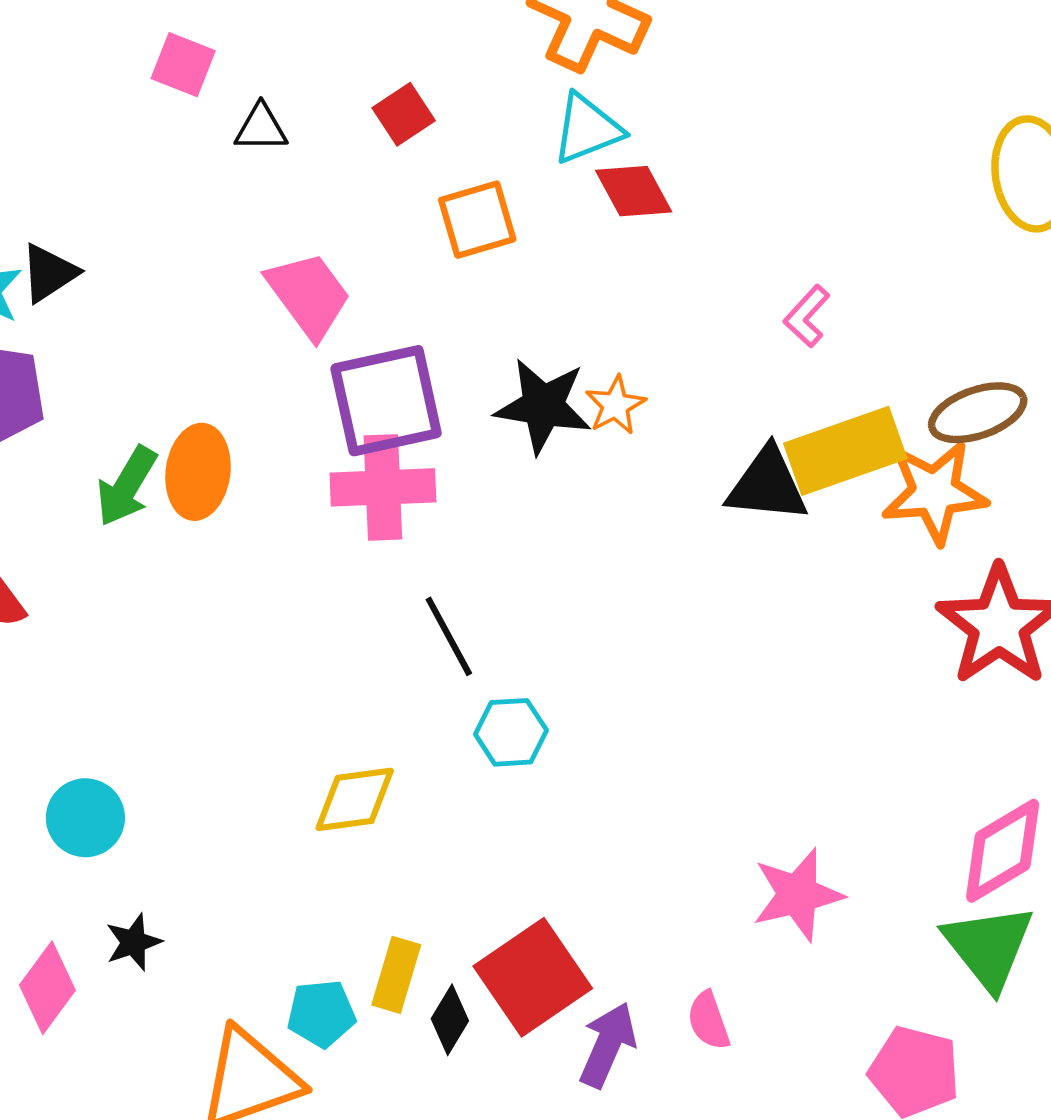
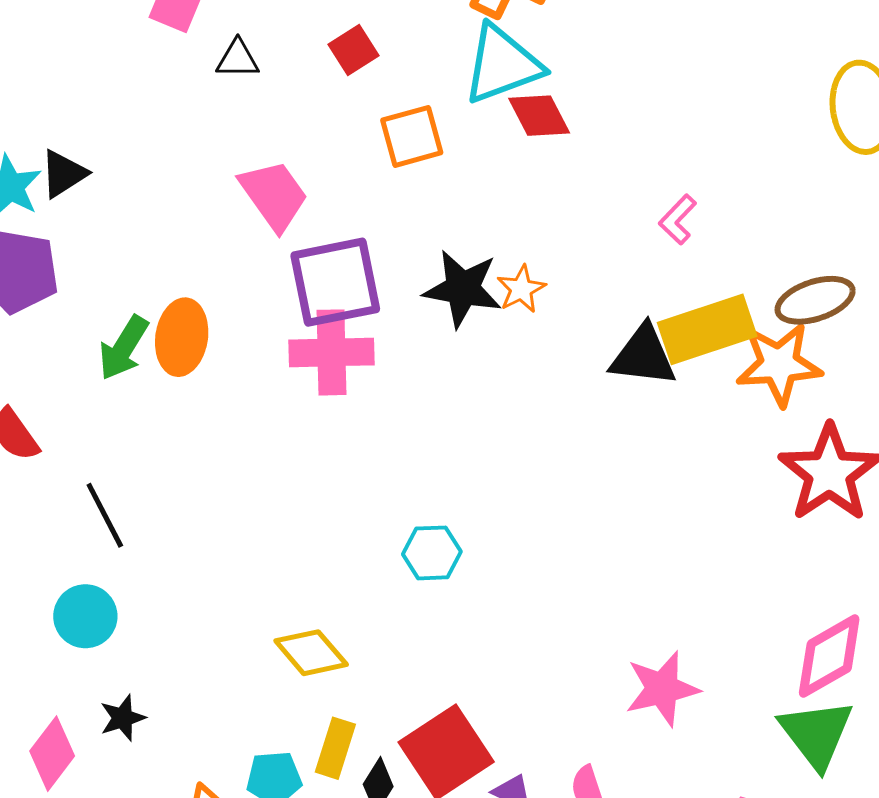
cyan triangle: (587, 129) -> (502, 64), size x1.4
black line: (449, 636) -> (105, 515), moved
yellow diamond: (355, 799) -> (311, 653), moved, turned 56

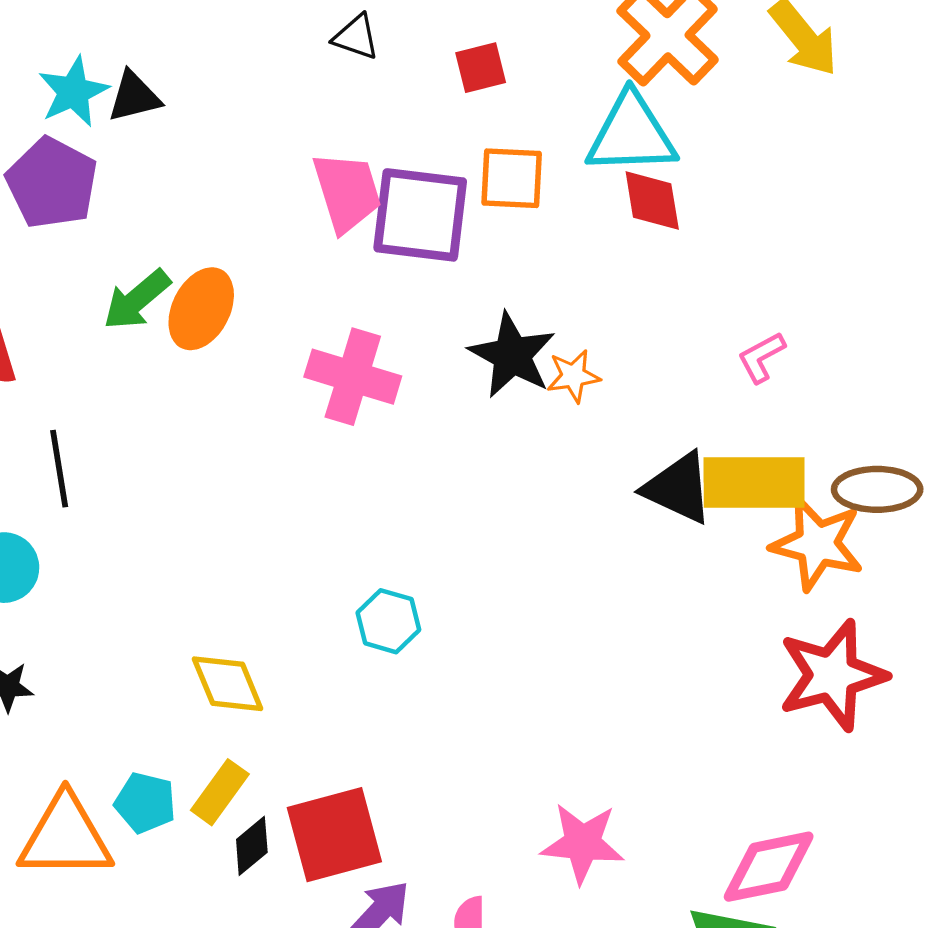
purple square: (335, 282) -> (420, 215), moved

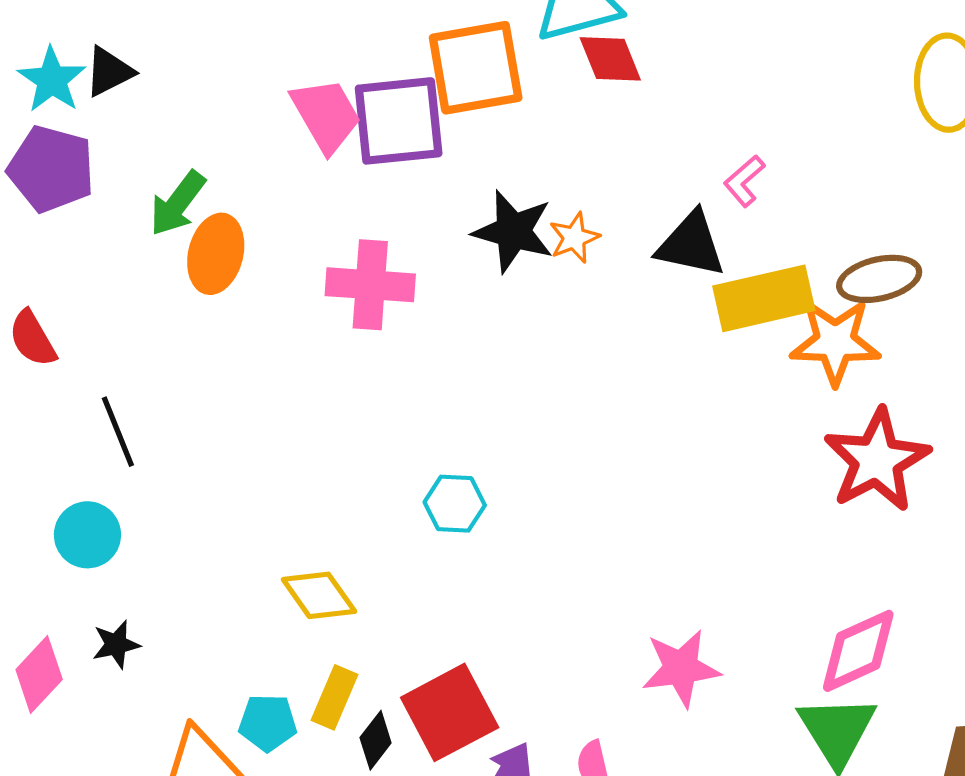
orange square: (512, 178) -> (476, 68), size x1.5
green arrow: (137, 300) -> (178, 203), moved
black triangle: (678, 488) -> (691, 244), moved

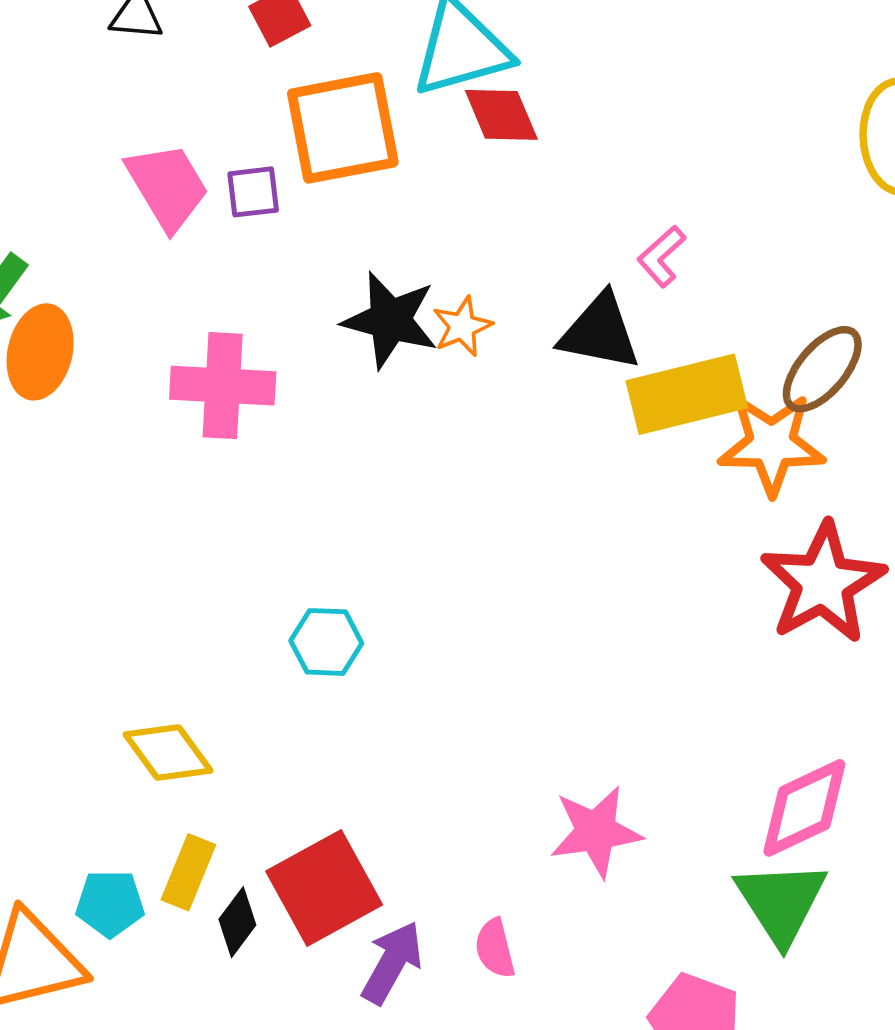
purple square: (399, 121) -> (253, 192), size x0.5
brown ellipse: (879, 279) -> (822, 369), turned -36

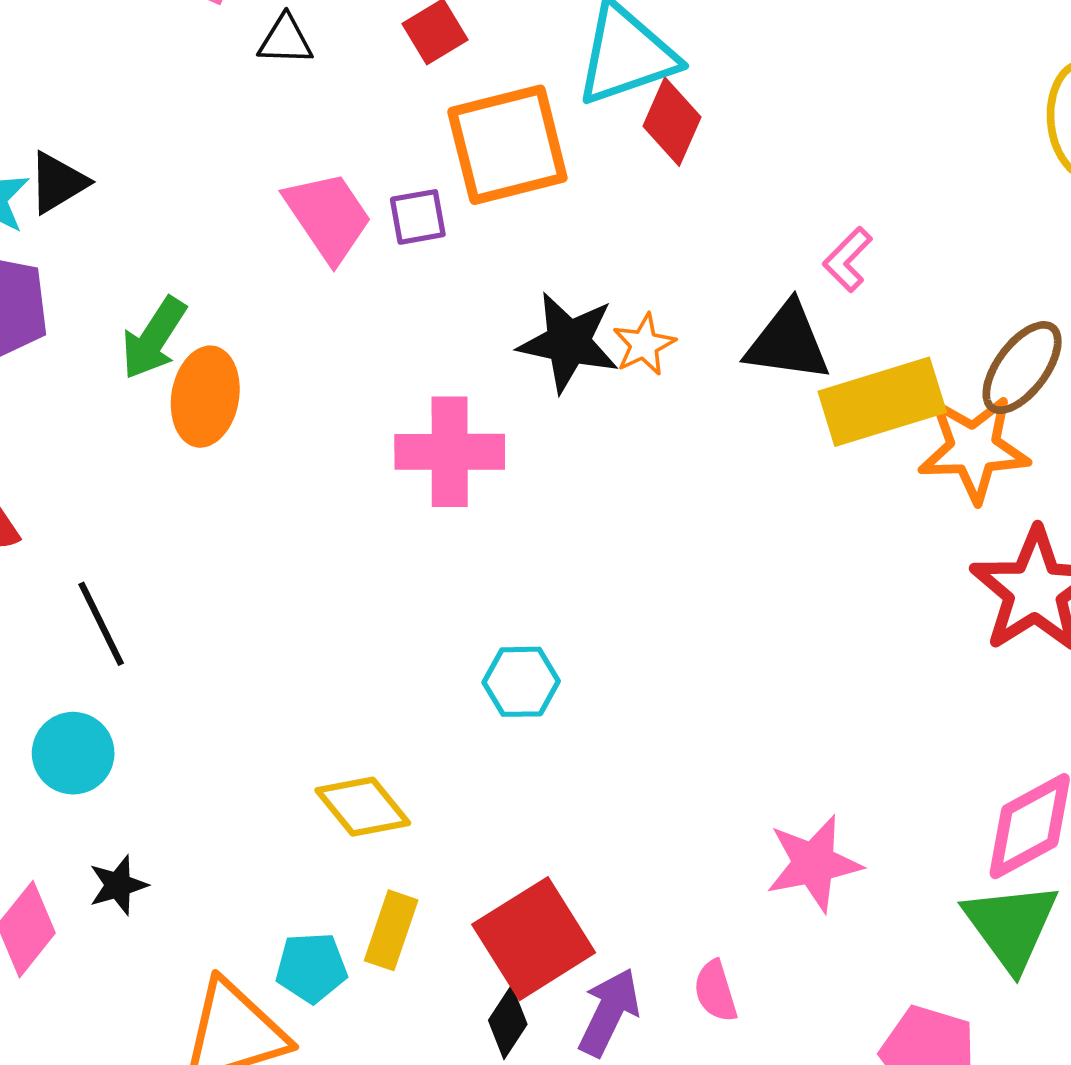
red diamond: (501, 115) -> (672, 122), turned 50
pink cross: (223, 386) -> (450, 452), moved
black diamond: (237, 922) -> (508, 1022), moved

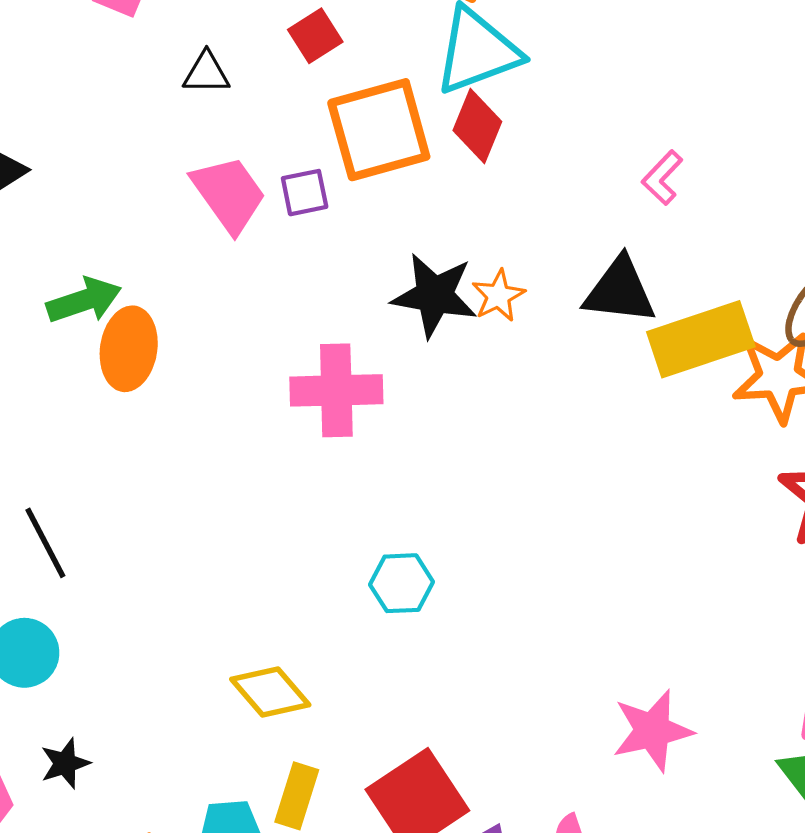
black triangle: (285, 40) -> (206, 73), moved
red diamond: (672, 122) -> (477, 126), moved
pink L-shape: (848, 259) -> (662, 178), moved
green arrow: (154, 338) -> (84, 300), turned -140

